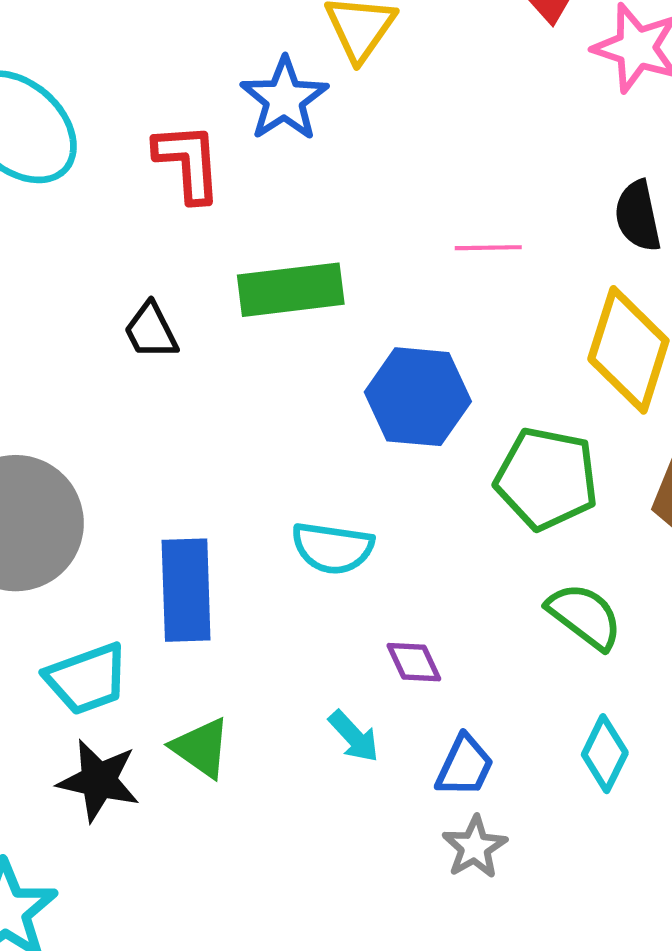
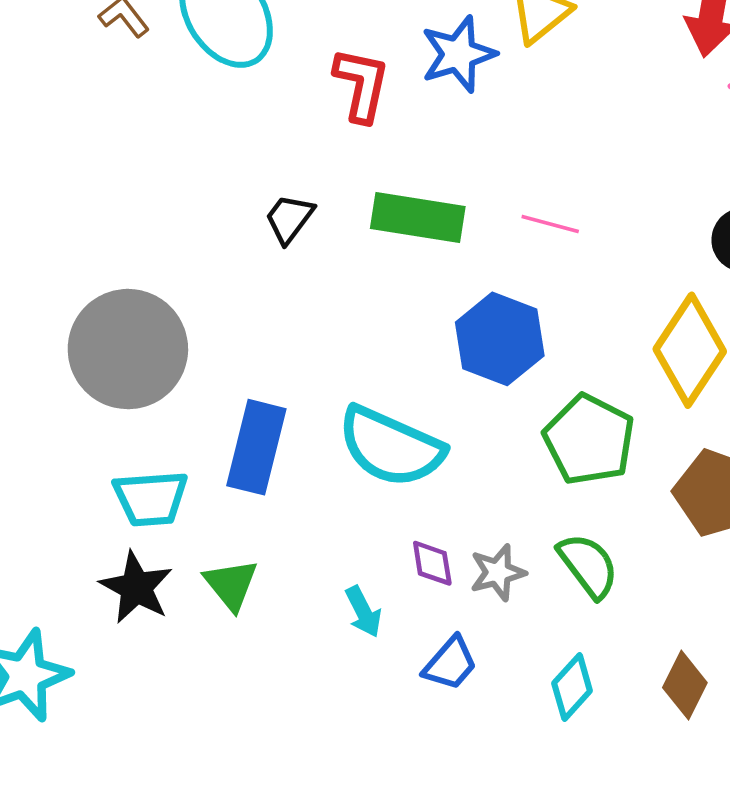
pink line: (488, 248) -> (550, 224), moved
black trapezoid: (151, 331) -> (289, 219), turned 48
cyan semicircle: (333, 548) -> (391, 447), size x1.5
gray star: (475, 847) -> (498, 572), moved

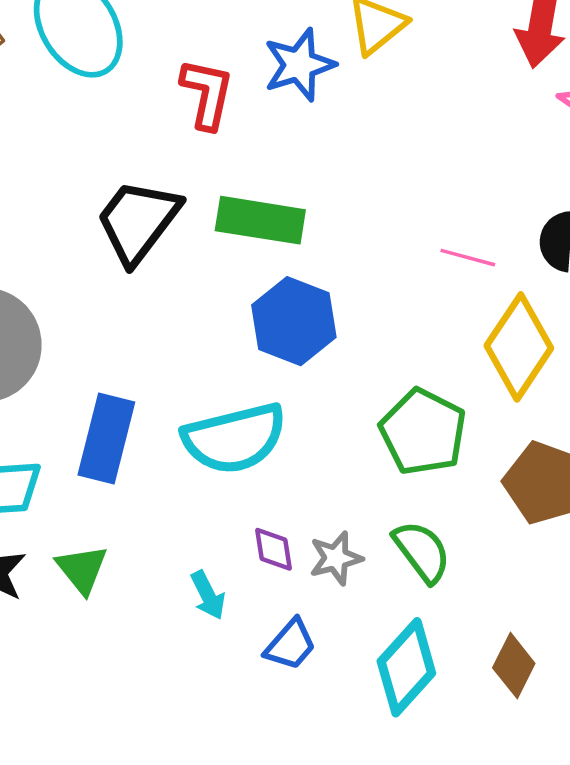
black trapezoid: (289, 219) -> (138, 221), size x1.8
pink line: (550, 224) -> (468, 258), moved
blue hexagon: (500, 339) -> (294, 321), moved
cyan semicircle: (391, 447) -> (234, 438), turned -38
cyan diamond: (572, 687) -> (406, 667), size x1.5

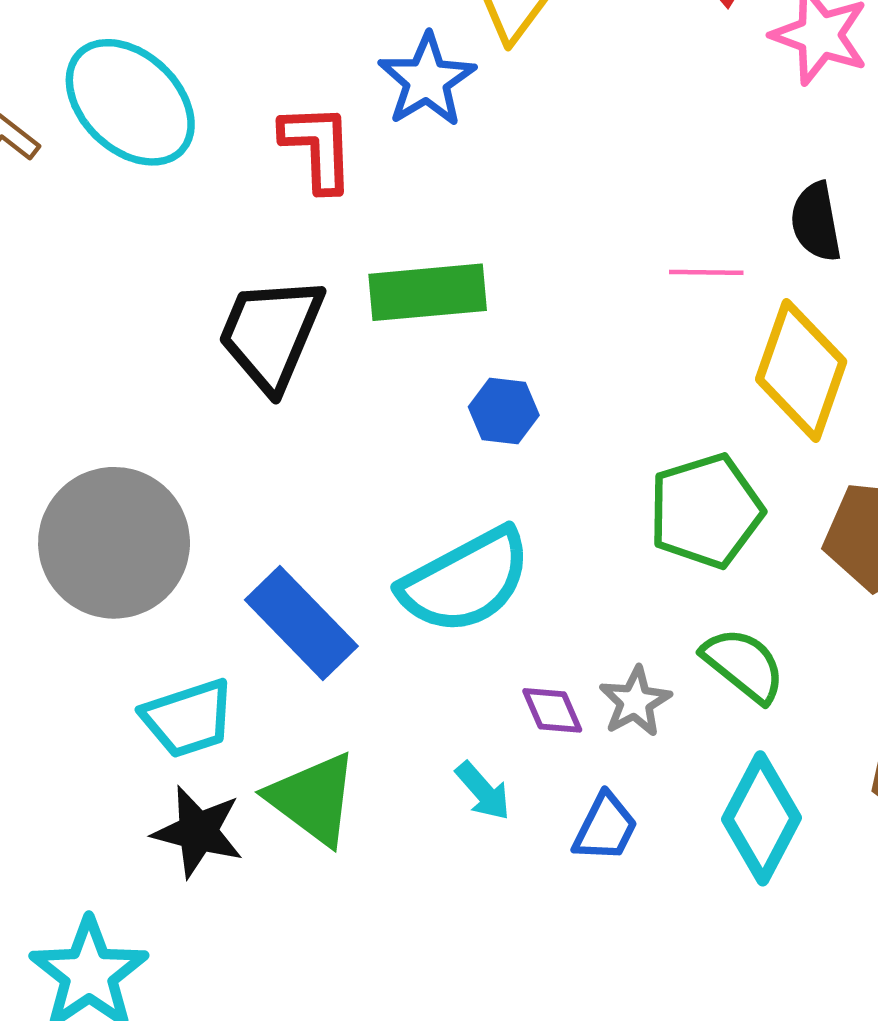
blue hexagon: (294, 321) -> (504, 411), size x0.6
green pentagon: (423, 432) -> (706, 511), turned -30
blue rectangle: (106, 438) -> (301, 623), turned -44
green triangle: (82, 569) -> (313, 799), size x1.4

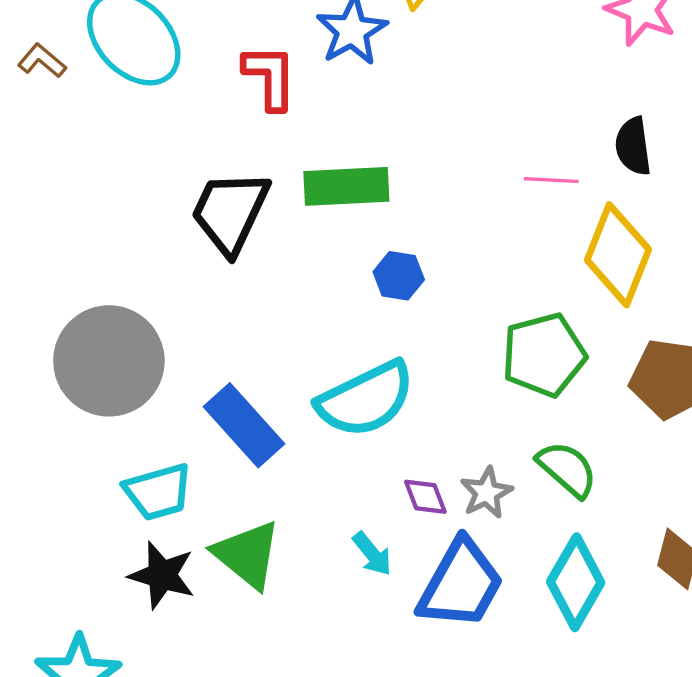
blue trapezoid: (605, 828) -> (461, 584), size x1.8

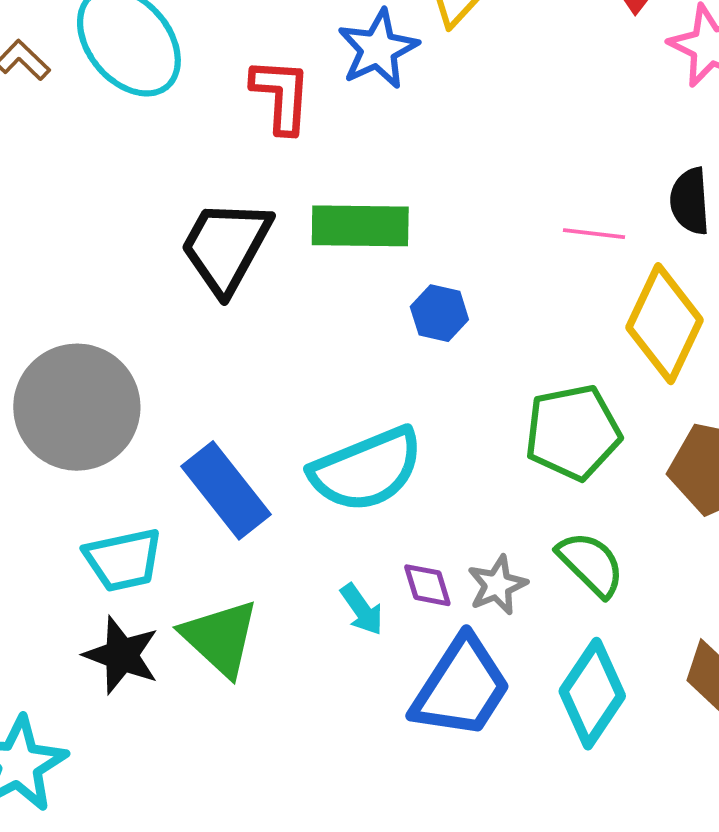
blue hexagon: (399, 276) -> (439, 313), moved
cyan arrow: (372, 554) -> (362, 609), moved

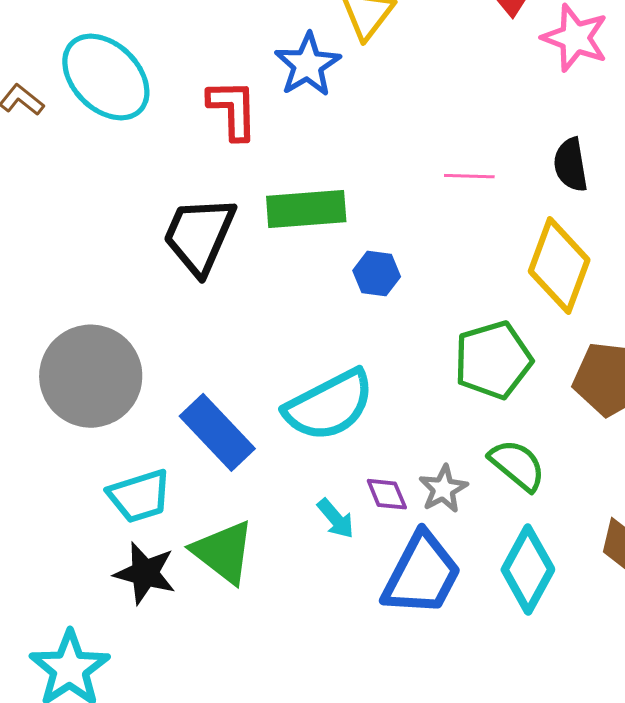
pink line: (594, 234) -> (469, 176), moved

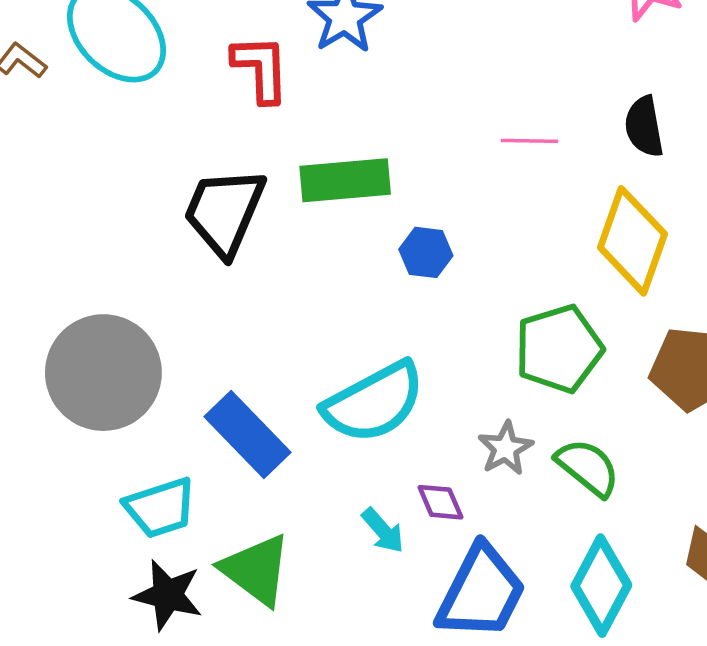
gray star: (443, 489) -> (505, 448), moved

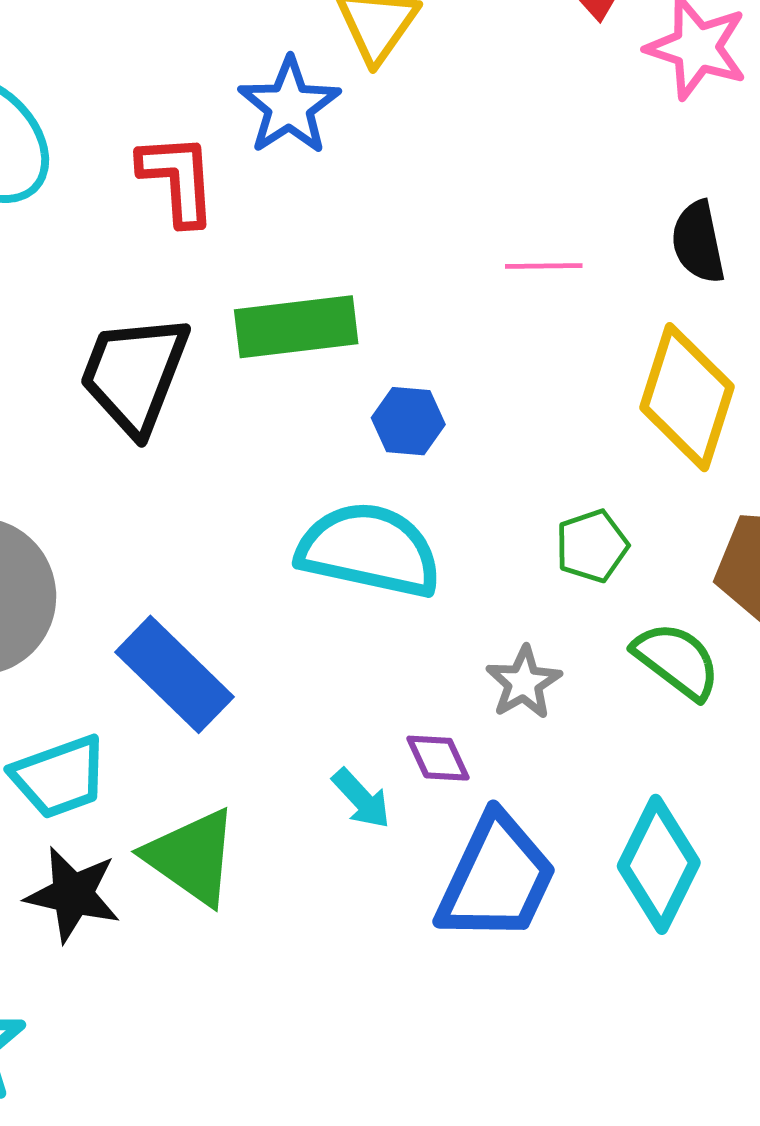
green pentagon: (559, 349) -> (592, 546), size x0.6
cyan semicircle: (374, 402) -> (369, 550), moved, turned -138
green semicircle: (588, 467) -> (677, 660), moved

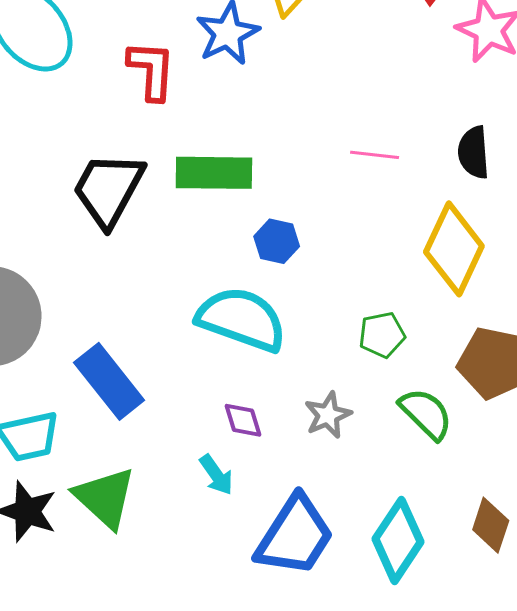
purple diamond: (438, 758) -> (243, 420), moved

